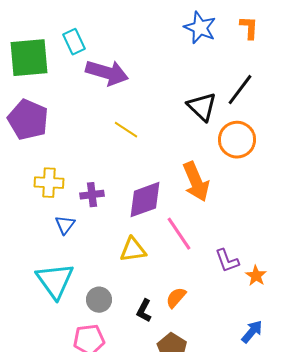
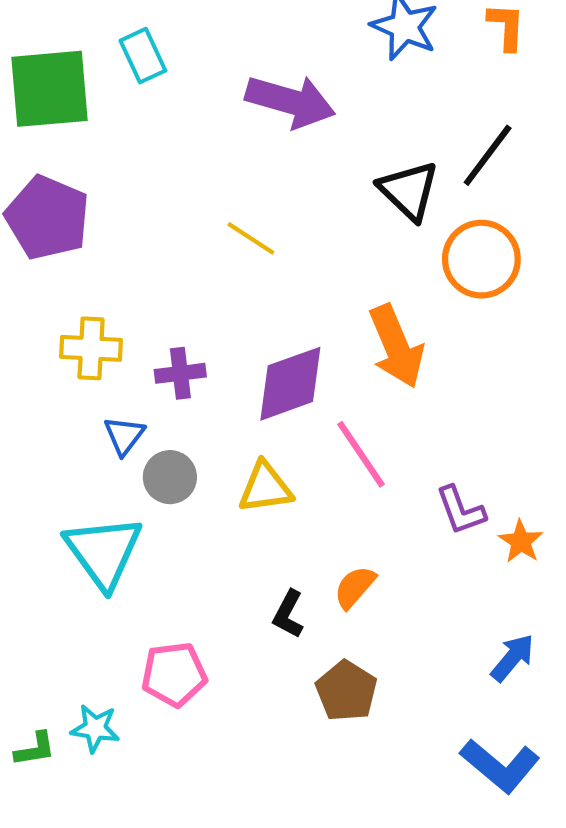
purple arrow: (107, 73) -> (290, 101), moved
gray circle: (99, 300) -> (170, 477), moved

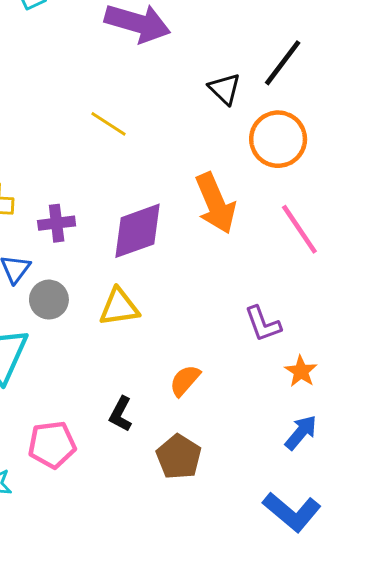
black triangle: (409, 191) -> (225, 89), size x0.7
pink line: (361, 454) -> (299, 229), moved
orange star: (521, 541) -> (301, 371), moved
black L-shape: (288, 614) -> (121, 414), moved

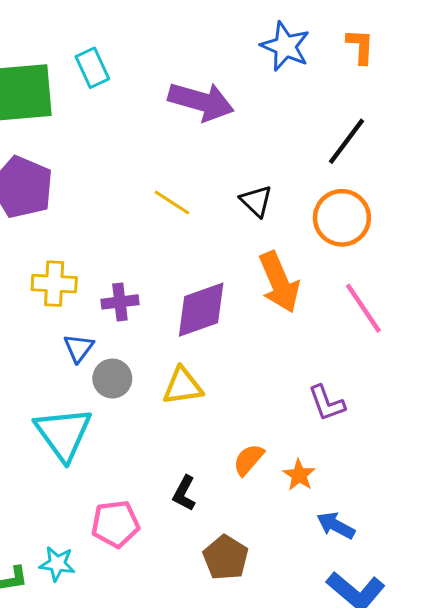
black triangle: (225, 89) -> (256, 201), moved
orange star: (301, 371) -> (299, 475), moved
blue arrow: (301, 432) -> (336, 525), moved, turned -102
brown pentagon: (179, 457) -> (226, 558), moved

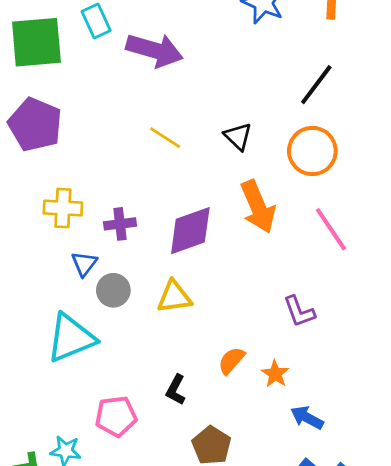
purple arrow: (201, 101) -> (154, 50), moved
cyan triangle: (63, 434) -> (71, 338), turned 44

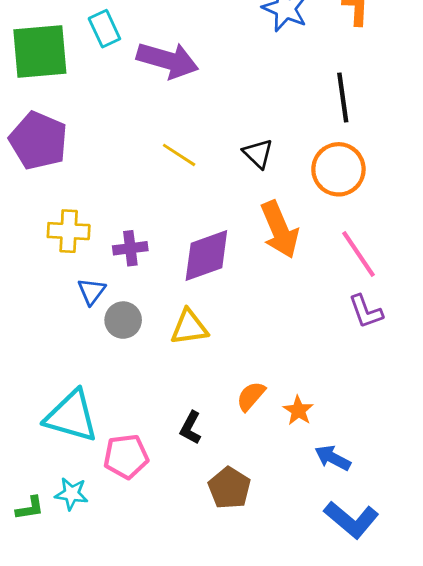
black line: (316, 85) -> (343, 98), turned -45
purple L-shape: (299, 311) -> (366, 311), moved
cyan triangle: (71, 338) -> (71, 416), moved, turned 38

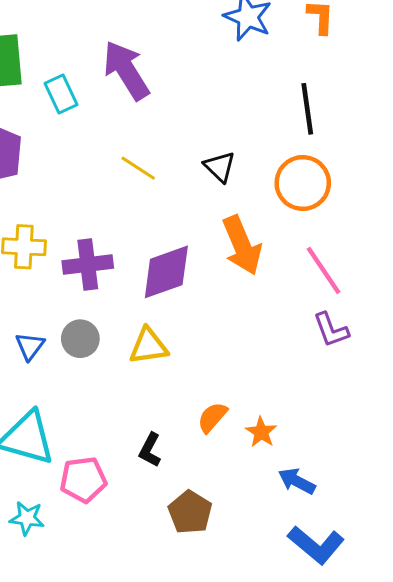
cyan rectangle: (104, 29) -> (61, 94), moved
purple arrow: (168, 60) -> (126, 70), turned -138
purple cross: (130, 248) -> (88, 265), size x1.4
blue triangle: (92, 291) -> (30, 346), moved

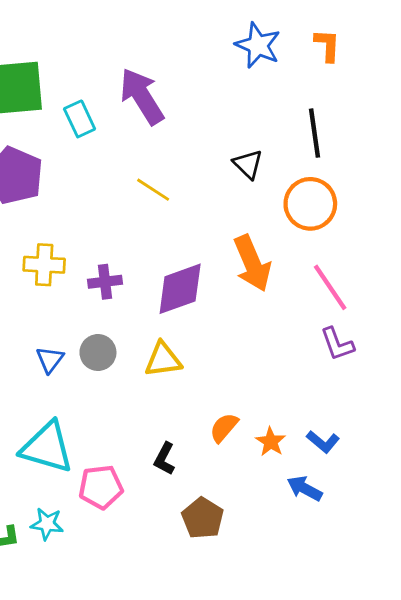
black triangle: (220, 167) -> (248, 164), moved
purple cross: (88, 265) -> (105, 282), size x0.7
blue L-shape: (316, 545) -> (323, 442), moved, size x0.6

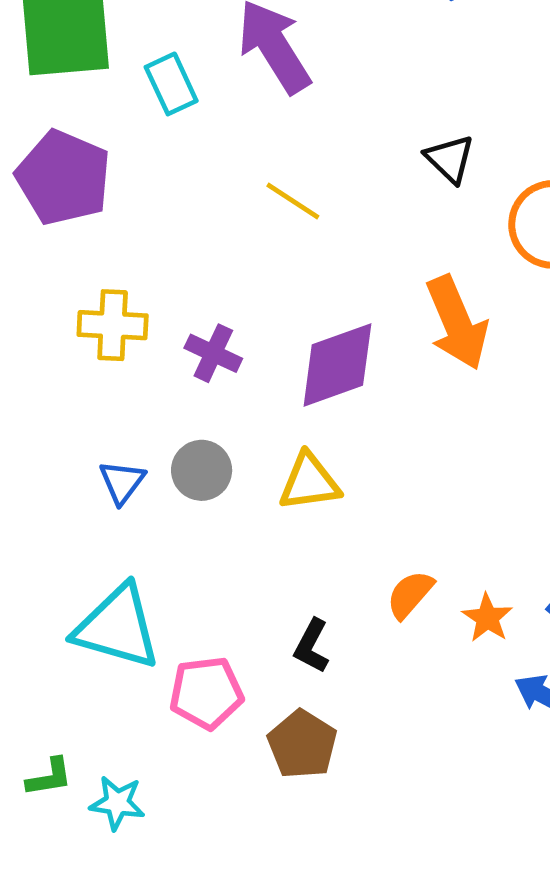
purple cross: (105, 282) -> (213, 353), turned 32
brown pentagon: (203, 518) -> (302, 744), moved
cyan star: (47, 524) -> (117, 803), moved

